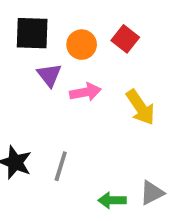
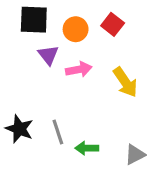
gray line: (61, 166) -> (58, 132), turned -35
green arrow: (112, 200) -> (87, 148), moved

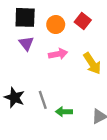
purple triangle: (48, 55) -> (26, 43), moved

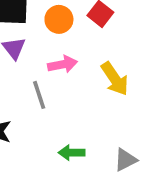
gray line: (43, 100) -> (39, 95), moved

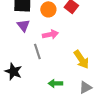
yellow arrow: (115, 79) -> (81, 59), moved

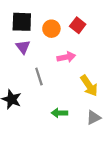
pink arrow: (50, 34) -> (66, 57), moved

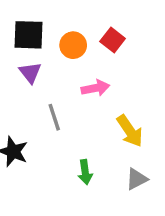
green arrow: (59, 113) -> (85, 172), turned -98

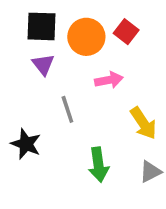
orange circle: (73, 45) -> (86, 37), size x1.4
green arrow: (85, 172) -> (98, 165), size x1.4

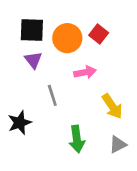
black star: (26, 144) -> (20, 123), turned 30

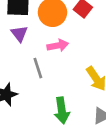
pink arrow: (85, 72) -> (58, 46), moved

